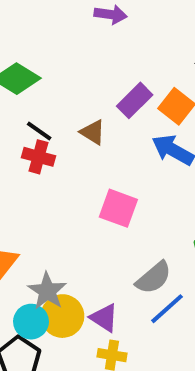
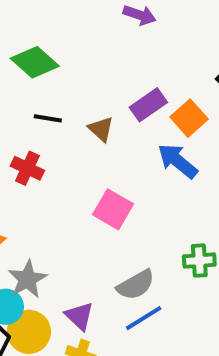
black line: (39, 131) -> (48, 118), turned -36
red cross: (38, 157) -> (27, 168), moved
yellow circle: (62, 316) -> (29, 332), moved

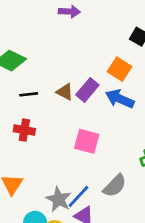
purple rectangle: (148, 105) -> (87, 90), moved
gray star: (27, 279) -> (59, 199), moved
blue line: (144, 318) -> (78, 196), moved

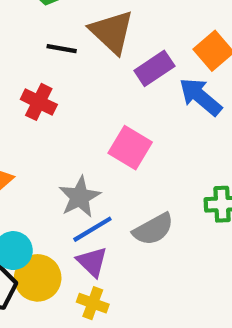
brown triangle: (65, 92) -> (112, 32), moved, size x1.6
gray star: (59, 199) -> (80, 197), moved

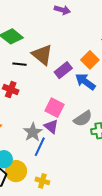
blue line: (92, 229) -> (40, 147), turned -30
gray semicircle: (153, 229) -> (83, 119), moved
purple triangle: (92, 262) -> (51, 126), moved

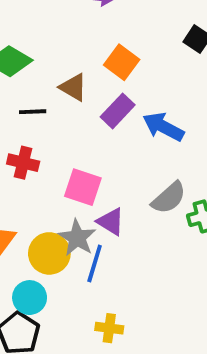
brown triangle: (42, 55) -> (73, 87), size x0.7
orange square: (90, 60) -> (122, 62), moved
pink square: (55, 108) -> (83, 187), moved
yellow circle: (16, 171) -> (49, 253), moved

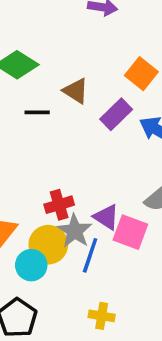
orange square: (122, 62) -> (141, 74), moved
red cross: (23, 163) -> (59, 205), moved, turned -32
pink square: (83, 187) -> (130, 232), moved
cyan circle: (30, 298) -> (31, 265), moved

